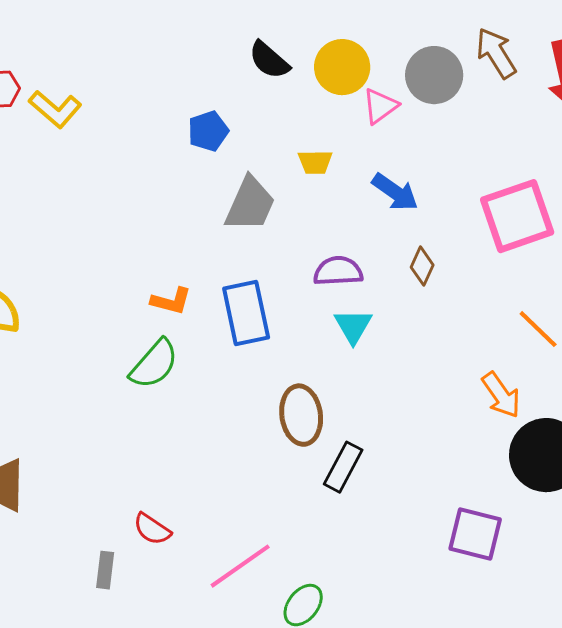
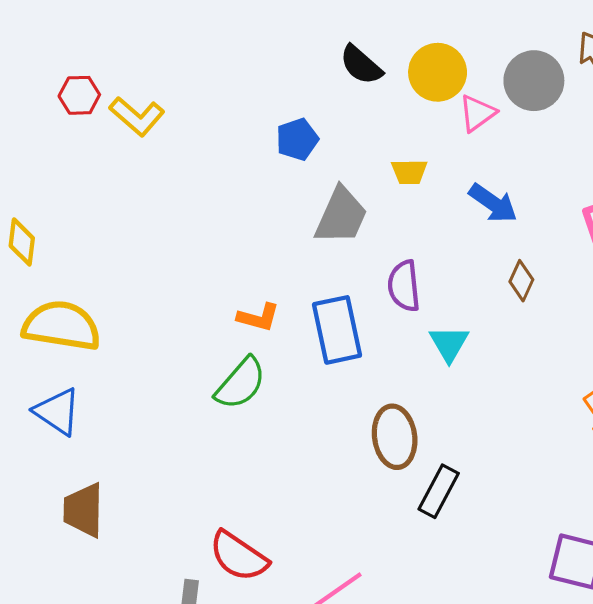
purple semicircle: (338, 271) -> (404, 286), moved, turned -93
red semicircle: (152, 529) -> (239, 556), size x1.5

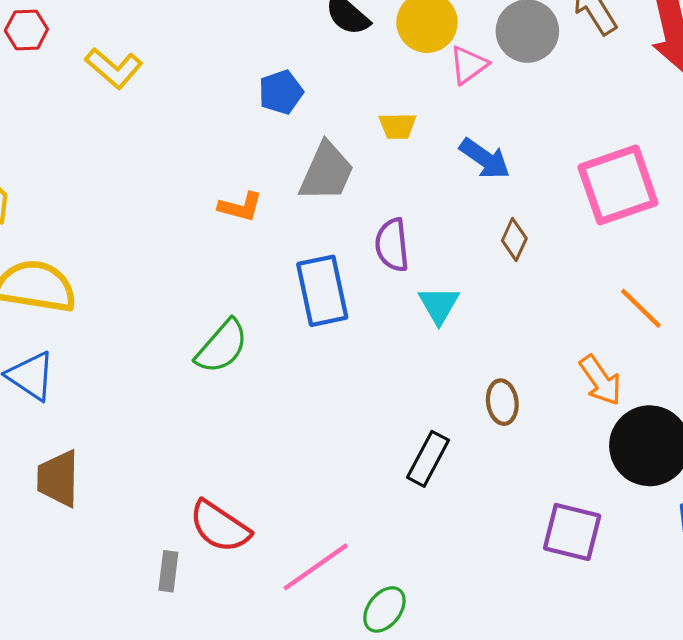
red hexagon: (79, 95) -> (26, 30), moved
orange L-shape: (258, 317) -> (240, 207), moved
brown ellipse: (395, 437) -> (502, 402), moved, size x0.7

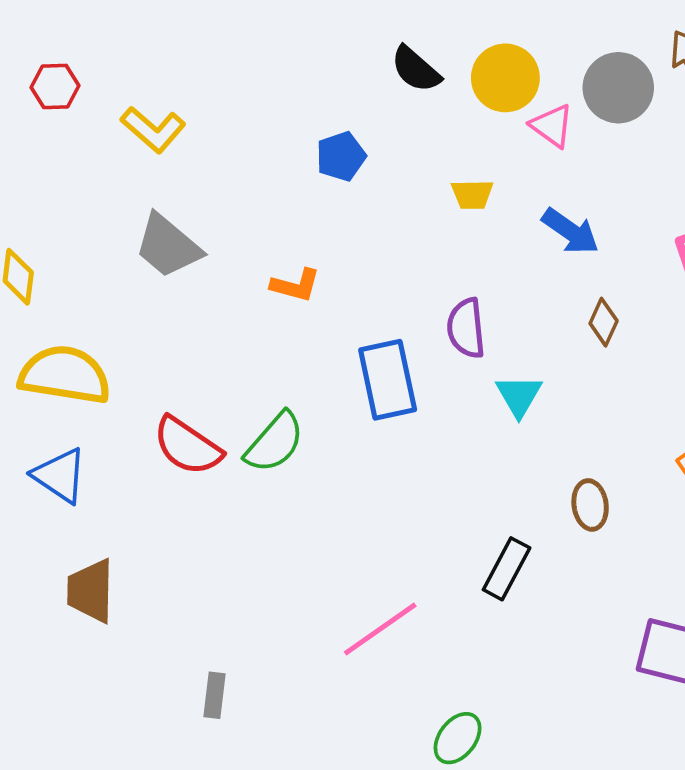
pink triangle: (468, 65) -> (552, 126), turned -48
gray trapezoid: (327, 172) -> (168, 246), moved, turned 106
red semicircle: (220, 527) -> (188, 446), moved
pink line: (316, 567) -> (380, 629), moved

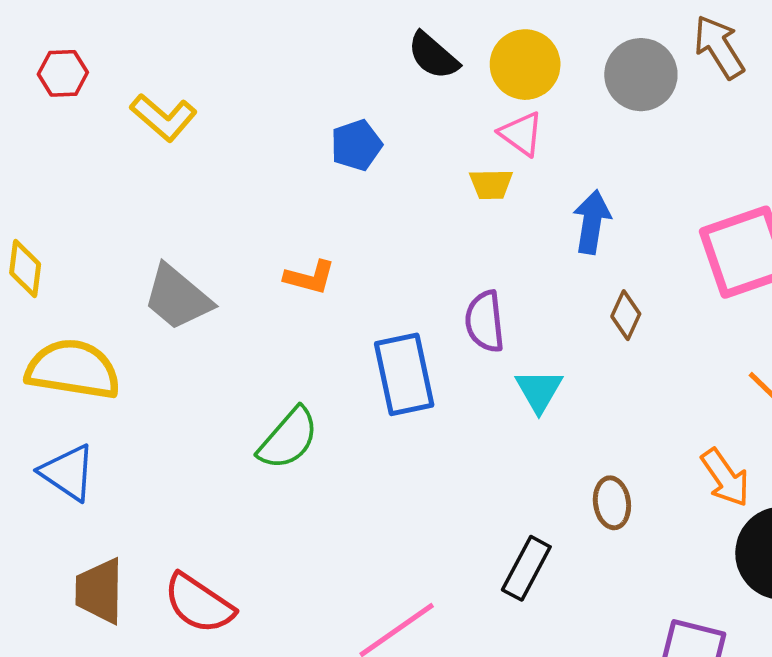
pink triangle: (552, 126) -> (521, 134), moved
blue arrow: (570, 231) -> (592, 222), turned -116
gray trapezoid: (168, 246) -> (177, 298), moved
red semicircle: (188, 446) -> (199, 604), moved

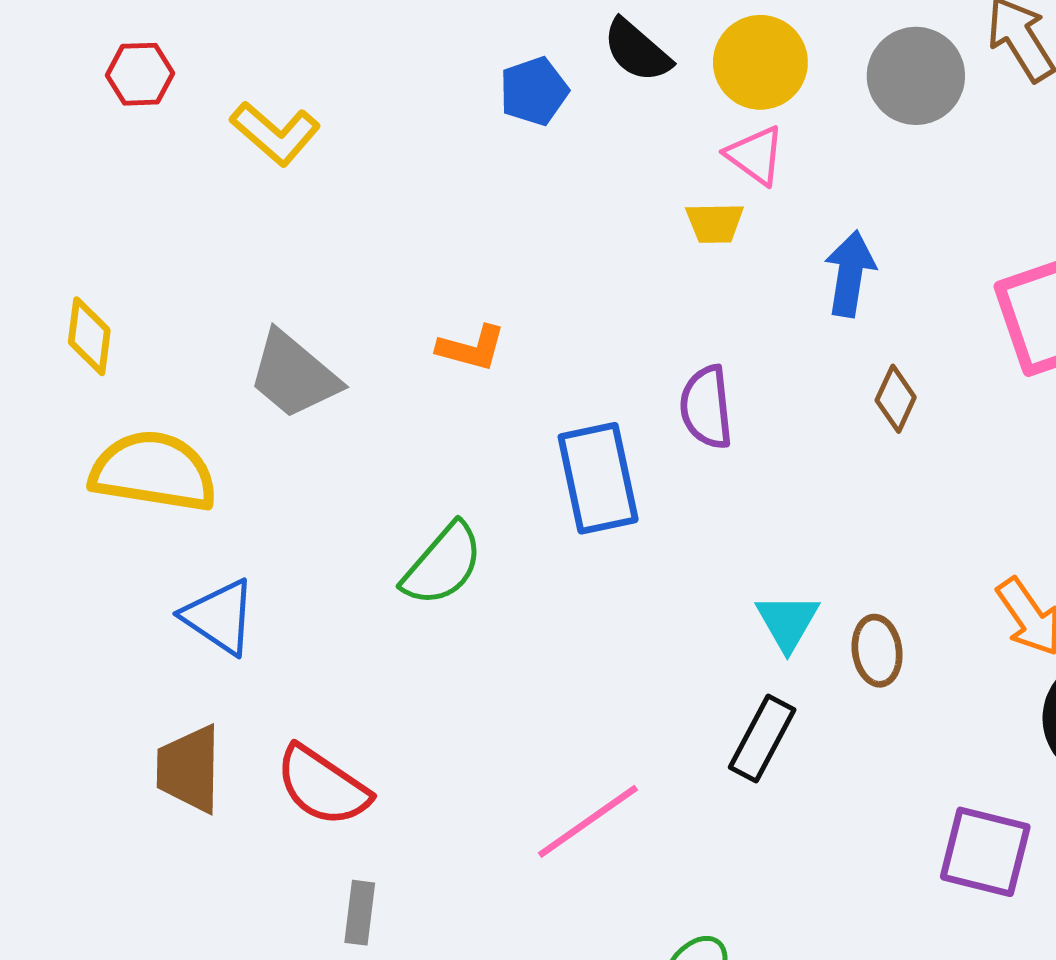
blue pentagon: (356, 145) -> (534, 91), moved
cyan triangle: (539, 391) -> (787, 622), moved
blue triangle: (68, 473) -> (219, 617), moved

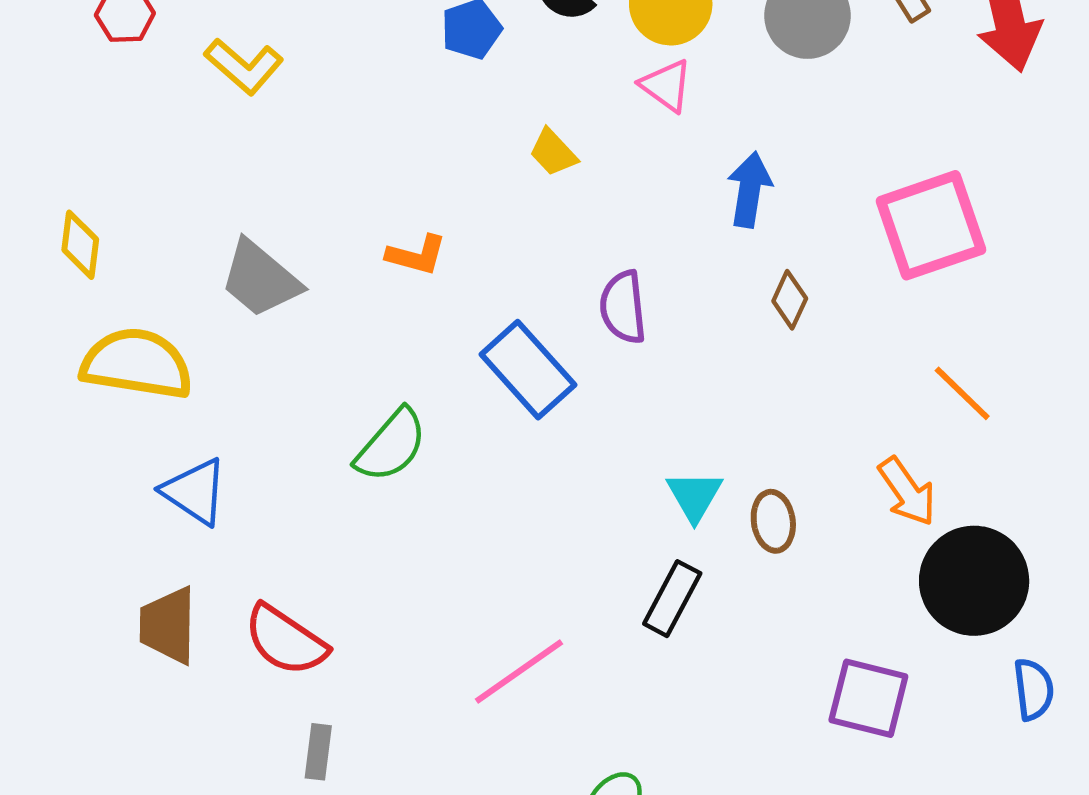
yellow trapezoid: (715, 223) -> (553, 152), moved, turned 48
blue rectangle: (598, 478) -> (528, 370), turned -30

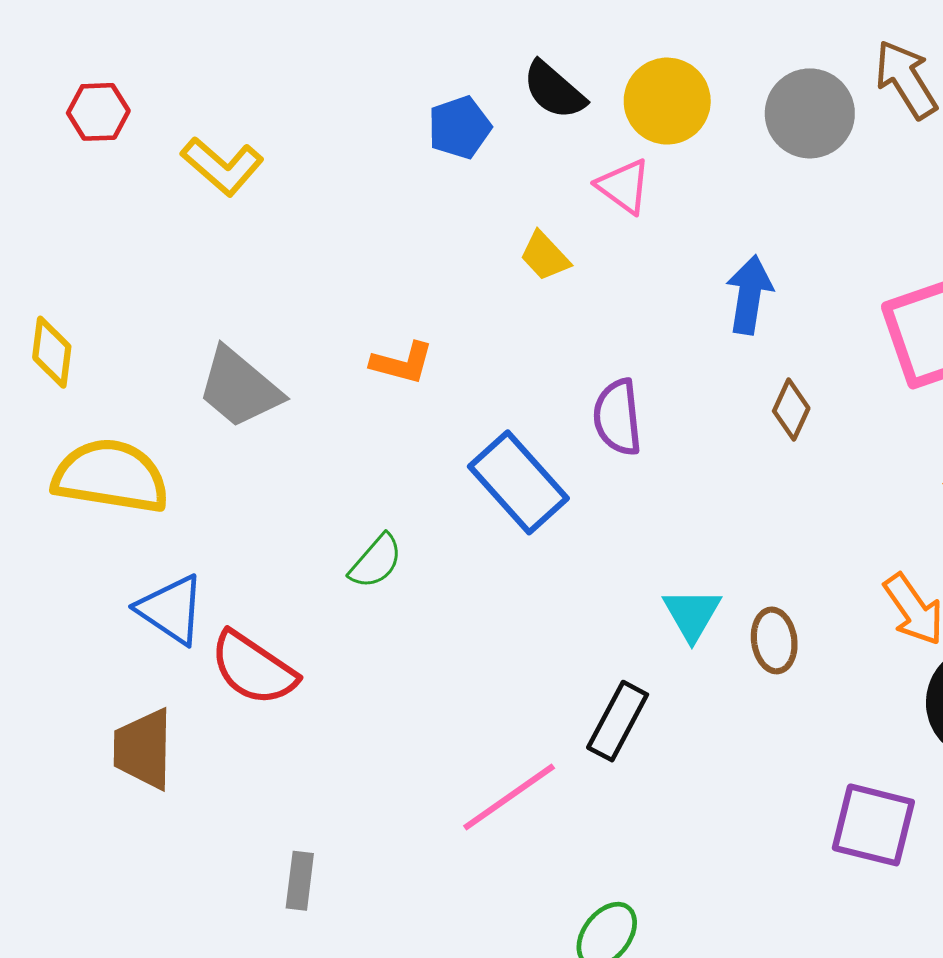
pink triangle: (666, 86) -> (624, 186), moved
green semicircle: (391, 445) -> (376, 561), size x0.7
black rectangle: (672, 599) -> (618, 721), moved
red semicircle: (286, 640) -> (253, 668), moved

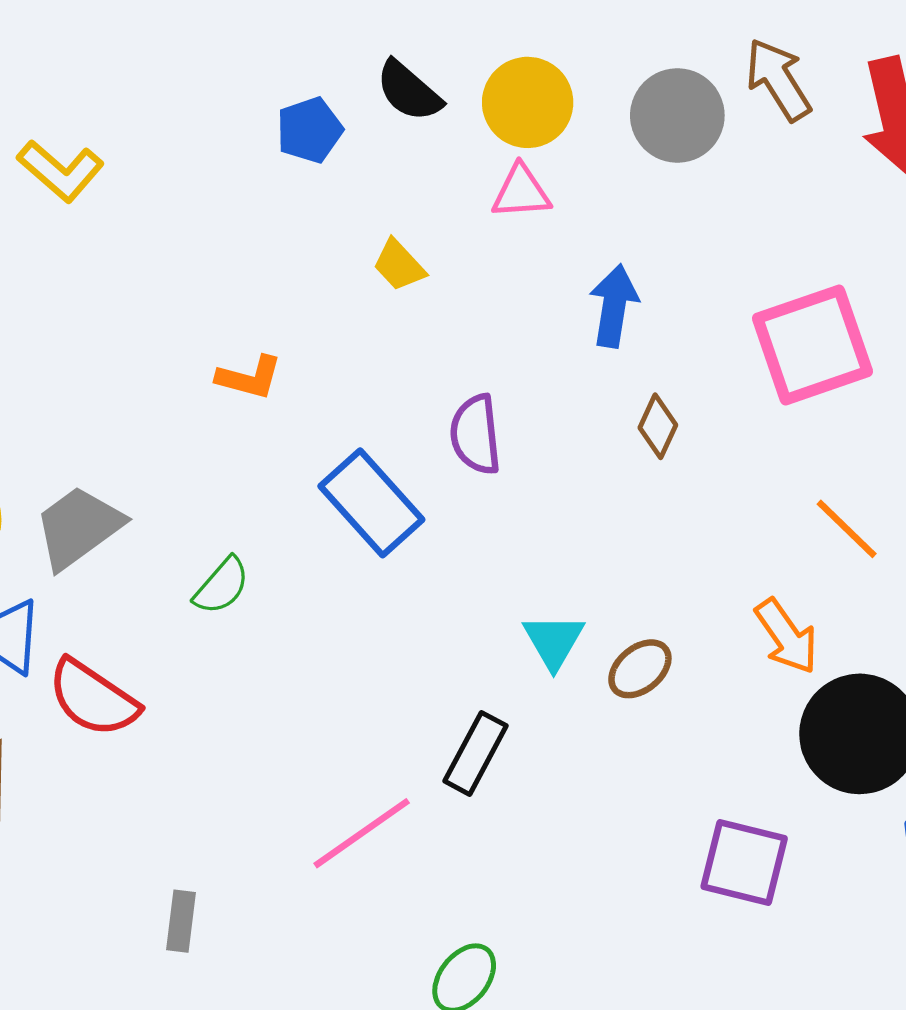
pink triangle: (624, 186) -> (521, 192), moved, turned -40
gray trapezoid: (239, 388) -> (78, 527), moved, turned 104
brown ellipse: (774, 640) -> (640, 669), turned 58
gray rectangle: (300, 881) -> (181, 921), moved

